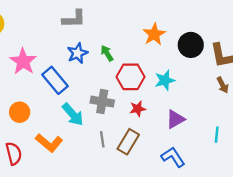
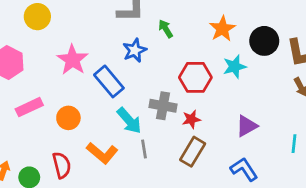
green arrow: (107, 53) -> (166, 29), moved
cyan star: (165, 80) -> (235, 67), moved
red star: (138, 109) -> (191, 119), moved
gray line: (102, 139) -> (144, 149), moved

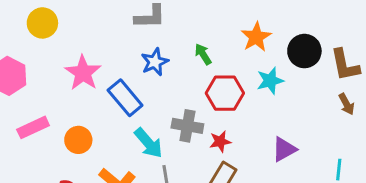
green arrow: (166, 29) -> (203, 54), moved

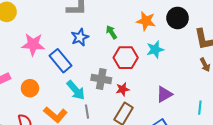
orange star: (256, 37) -> (146, 21), turned -30
black circle: (304, 51) -> (178, 18), moved
pink star: (83, 73) -> (33, 44), turned -30

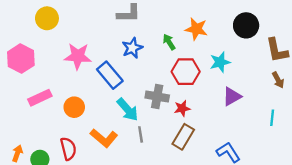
orange star: (146, 21) -> (196, 29), moved
purple triangle: (164, 94) -> (232, 96), moved
cyan line: (200, 108) -> (272, 118), moved

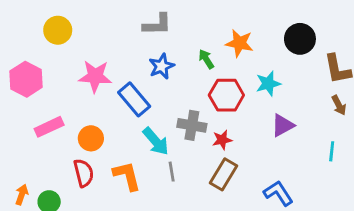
orange L-shape: (104, 138) -> (127, 176), turned -144
red semicircle: (68, 149) -> (84, 173), moved

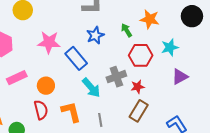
gray cross: (192, 125) -> (116, 77), turned -30
gray line: (172, 172) -> (100, 120), moved

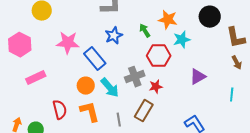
cyan star: (170, 47) -> (182, 40), moved
orange circle: (46, 86) -> (86, 86), moved
brown rectangle: (139, 111) -> (144, 111), moved

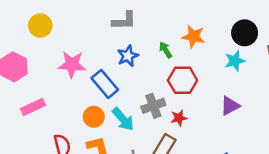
cyan star: (182, 40) -> (235, 61), moved

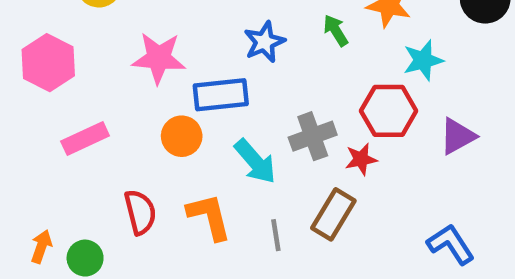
cyan star: (235, 61) -> (423, 60), moved
red hexagon: (183, 80) -> (389, 111), moved
blue rectangle: (105, 84) -> (221, 95), turned -56
orange circle: (94, 117) -> (182, 136), moved

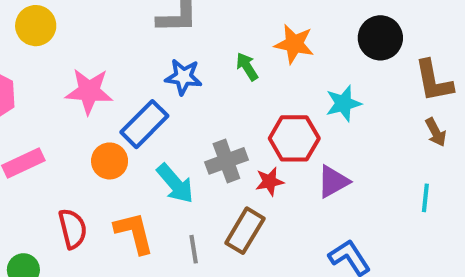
blue star: (264, 42) -> (183, 77), turned 30
cyan star: (423, 60) -> (343, 104), moved
blue rectangle: (221, 95) -> (144, 124), turned -39
purple triangle: (458, 136) -> (333, 181), moved

